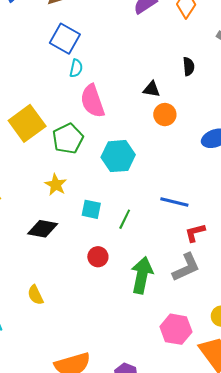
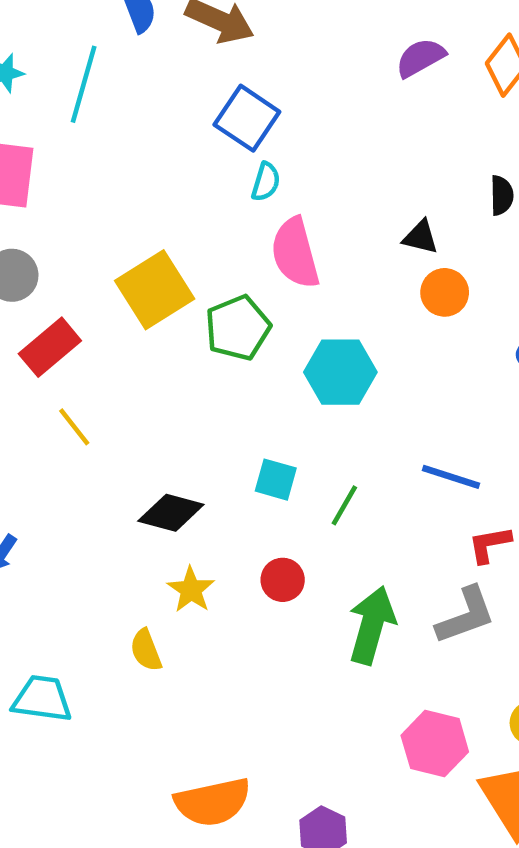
yellow star: (56, 185) -> (191, 590), moved

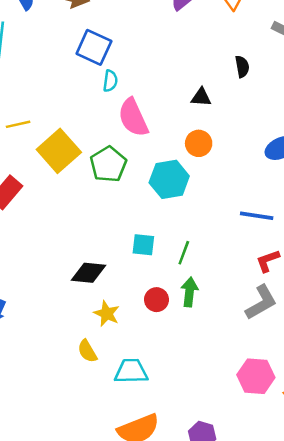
orange circle: (445, 292) -> (199, 143), moved
yellow line: (74, 427) -> (18, 124), moved, turned -55
blue line: (451, 477) -> (257, 216), moved
green arrow: (372, 625) -> (189, 292), moved, size x0.7
cyan trapezoid: (42, 699) -> (131, 371), moved

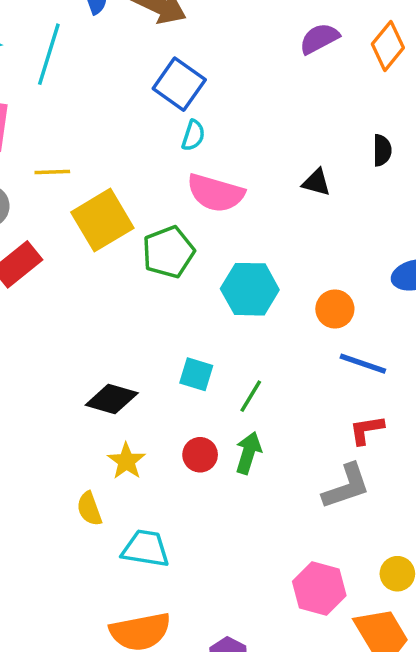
pink semicircle: (133, 118) -> (216, 193), turned -60
orange circle: (199, 143) -> (335, 309), moved

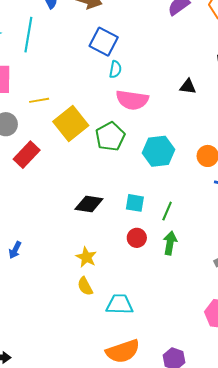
black diamond: (112, 399) -> (89, 204), moved
red circle: (200, 455) -> (137, 238), moved
yellow star: (126, 461) -> (86, 257), moved

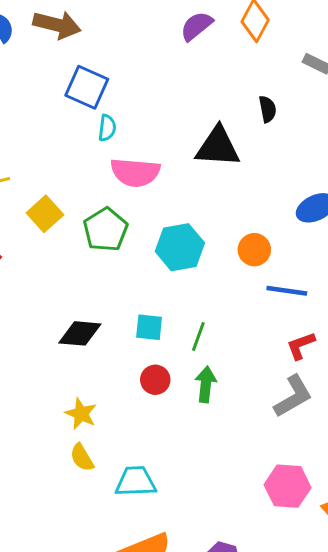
black triangle: (188, 86) -> (218, 147), size x1.8
yellow square: (71, 124) -> (45, 214), size x0.7

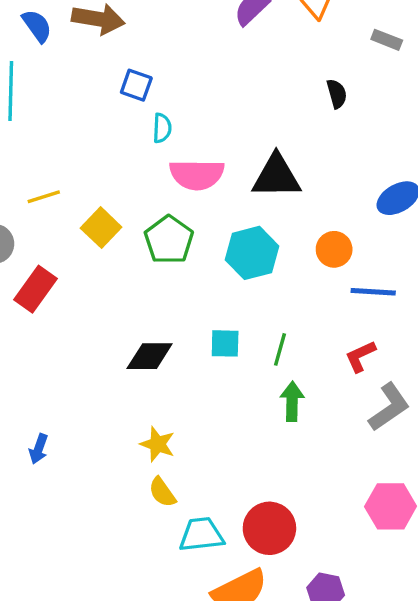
blue square: (87, 87) -> (136, 85), size x0.7
black triangle: (218, 147) -> (276, 176), moved
red L-shape: (301, 346) -> (360, 356), moved
red circle: (155, 380) -> (269, 528), moved, size x1.6
cyan trapezoid: (136, 482) -> (201, 535), moved

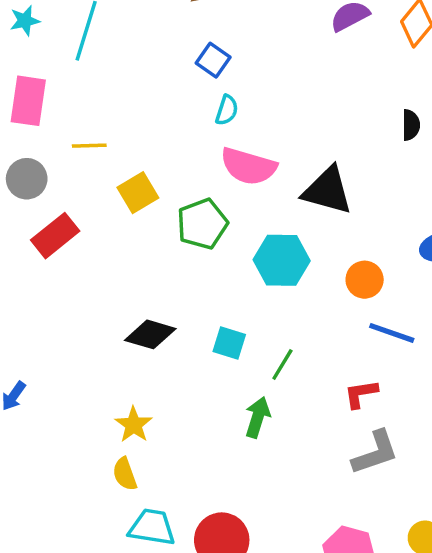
green arrow: (292, 401) -> (258, 417), moved

